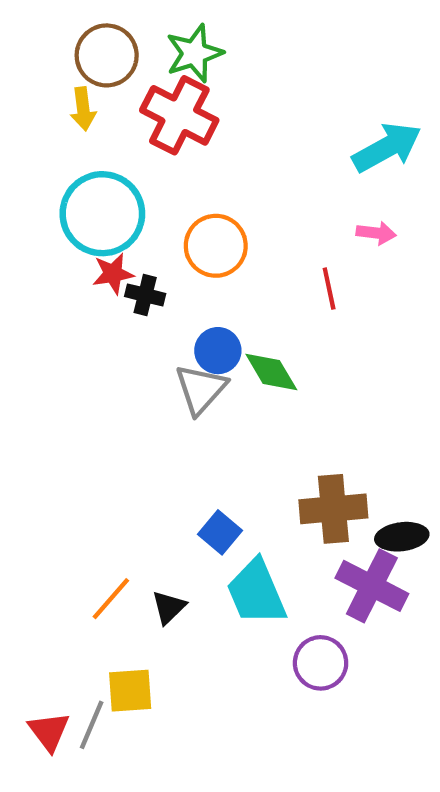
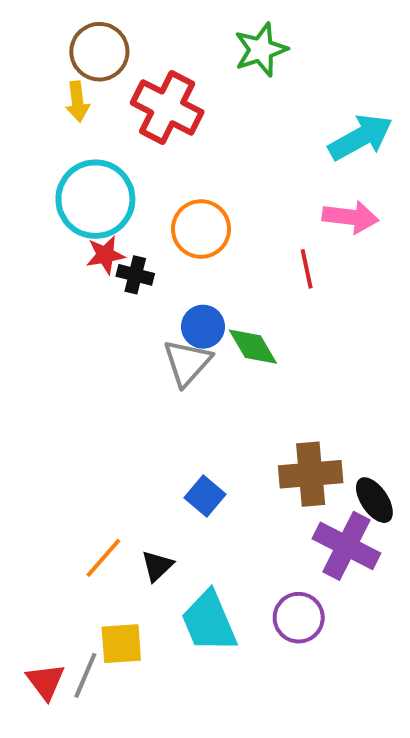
green star: (194, 53) -> (261, 50), moved
pink arrow: (376, 233) -> (350, 217), size x1.5
black ellipse: (402, 537) -> (374, 500), turned 63
cyan trapezoid: (256, 592) -> (209, 622), moved

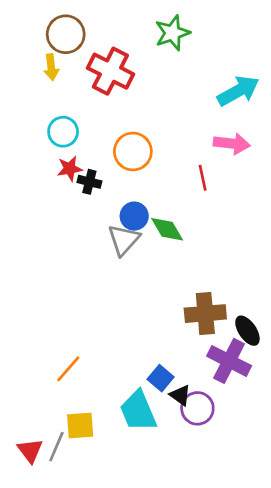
cyan circle: (95, 199) -> (63, 132), size x0.6
blue square: (205, 496) -> (161, 378), moved
black triangle: (157, 566) -> (180, 395), moved, turned -40

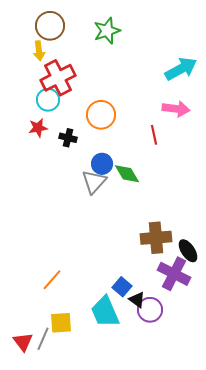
green star: (172, 33) -> (107, 31), moved
red cross: (110, 71) -> (58, 78), moved, turned 36
red star: (70, 169) -> (38, 128), moved

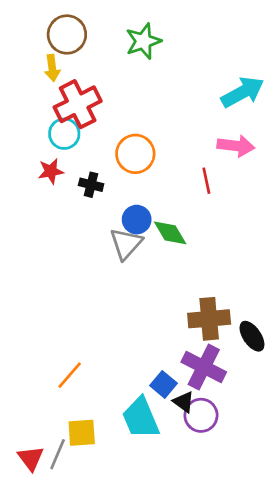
purple cross: (174, 274) -> (204, 367), moved

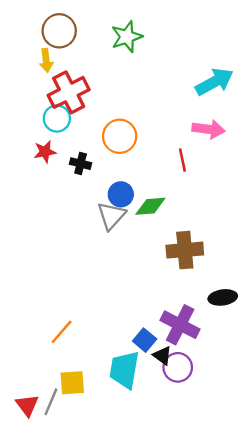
green diamond: (170, 233) -> (150, 206), turned -64
brown cross: (209, 319) -> (185, 250), moved
black ellipse: (252, 336) -> (223, 297), turned -64
cyan trapezoid: (141, 418) -> (124, 370), turned 33

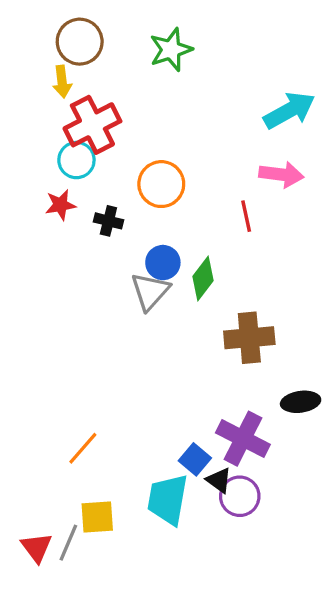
green diamond: (150, 206) -> (203, 279), turned -48

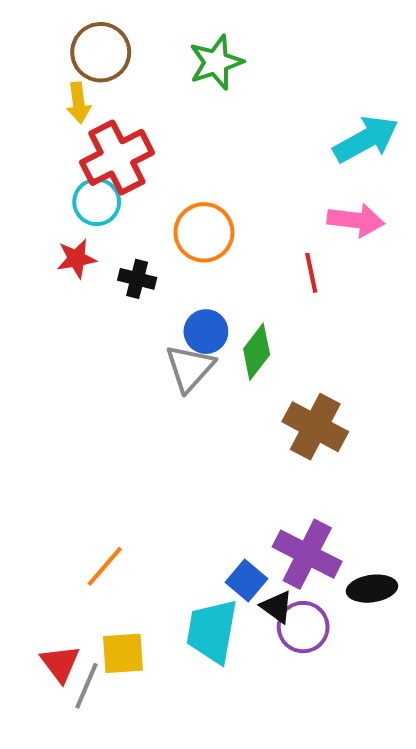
brown cross: (249, 338) -> (315, 427), turned 33
black ellipse: (301, 402) -> (372, 589), moved
red triangle: (36, 547) -> (60, 663), moved

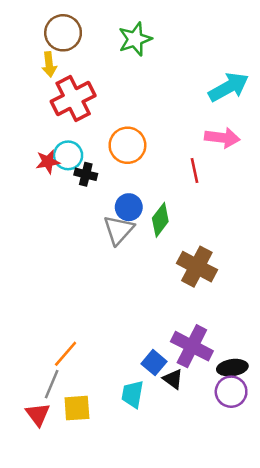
cyan circle: (97, 202) -> (68, 155), moved
purple circle: (303, 627) -> (231, 392), moved
cyan trapezoid: (212, 631) -> (133, 394), size x0.7
gray line: (87, 686) -> (52, 384), moved

